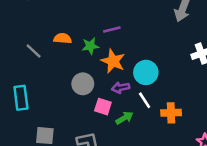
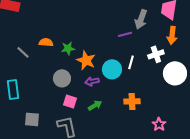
purple line: (112, 30) -> (125, 34), moved
white line: (145, 100) -> (131, 62), moved, turned 48
pink square: (103, 107) -> (70, 101), moved

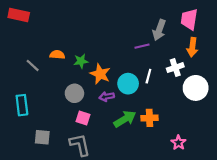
green arrow: (95, 105) -> (125, 119), moved, size x1.5

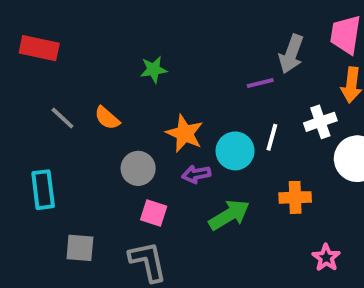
red rectangle: (19, 15) -> (39, 48), moved
orange semicircle: (57, 55) -> (107, 118), moved, turned -144
green star: (81, 61) -> (154, 69), moved
orange cross: (150, 118) -> (295, 197), moved

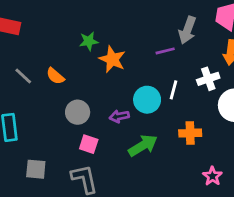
orange star: (185, 133) -> (112, 59), moved

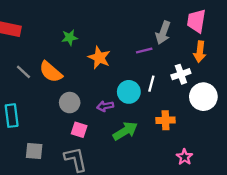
green star: (89, 41) -> (70, 37), moved
orange semicircle: (55, 76) -> (51, 72), size x1.5

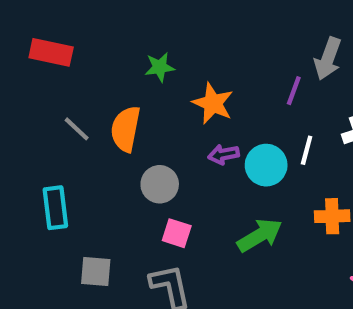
purple line: (144, 50) -> (294, 91), turned -56
orange semicircle: (51, 72) -> (126, 129), turned 60
purple arrow: (105, 106) -> (224, 154), moved

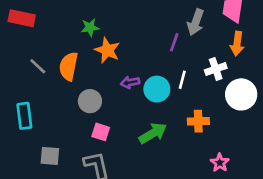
orange star: (213, 103) -> (107, 50), moved

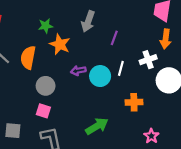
gray arrow: (196, 22) -> (88, 21), moved
pink square: (101, 132) -> (43, 111), moved
green arrow: (153, 133) -> (97, 126), moved

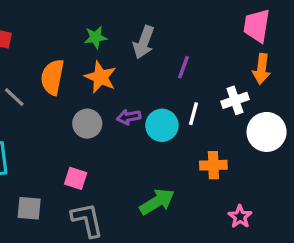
green star: (46, 26) -> (96, 37), moved
orange semicircle: (28, 57) -> (52, 77), moved
gray circle: (46, 86) -> (87, 124), moved

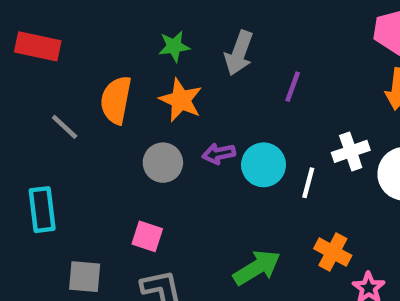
white cross: (235, 100) -> (351, 151), moved
white line: (193, 114) -> (308, 183), moved
orange cross: (213, 165) -> (333, 252), moved, turned 30

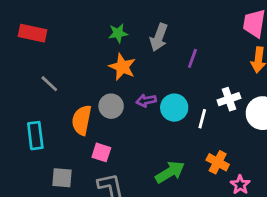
orange semicircle: (116, 100) -> (82, 120), moved

